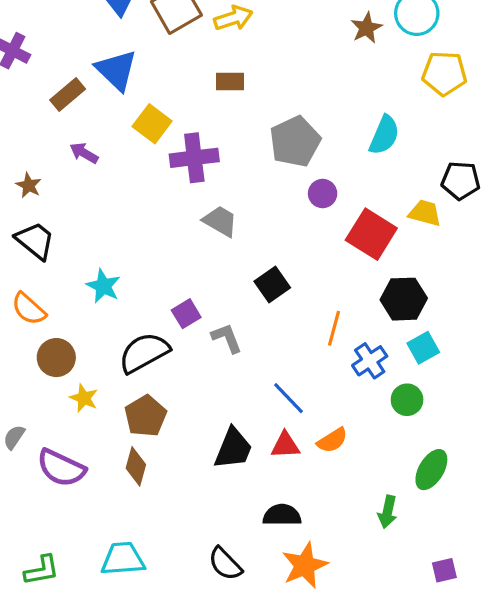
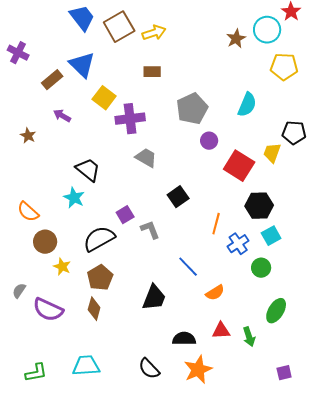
yellow trapezoid: (425, 213) -> (272, 153), turned -85
black trapezoid: (35, 241) -> (88, 170), moved
red triangle: (285, 445) -> (221, 331), moved
green arrow: (388, 512) -> (249, 337), turned -30

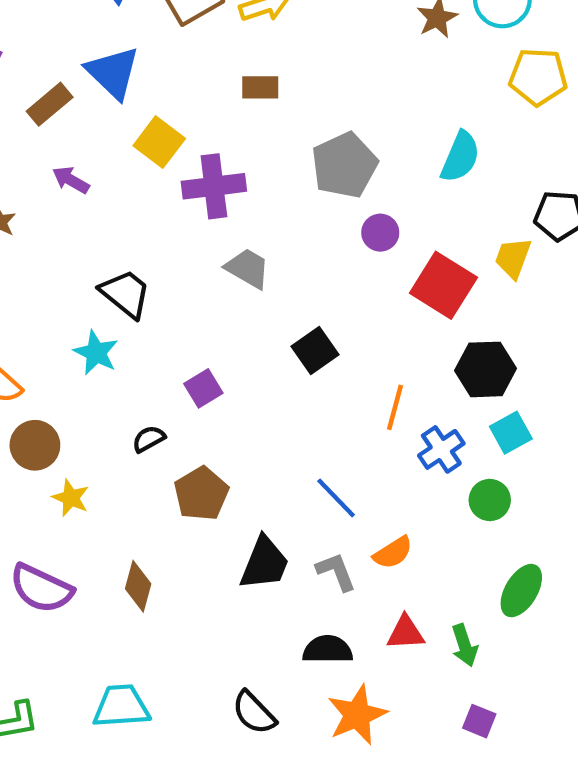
gray L-shape: (150, 230) -> (336, 572), moved
black semicircle: (99, 239) -> (149, 439), size x0.5
brown pentagon: (100, 278) -> (201, 494), moved
purple square: (284, 373) -> (479, 721), moved, turned 35

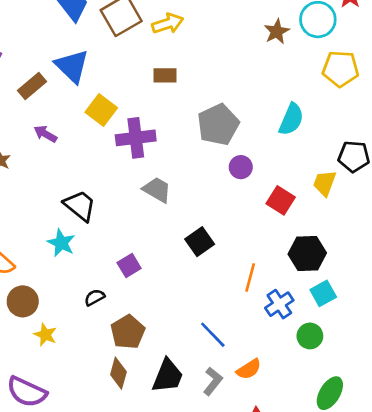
red square: (443, 285) -> (281, 200), size x0.7
gray L-shape: (336, 572) -> (213, 381), turned 60
brown diamond: (138, 586) -> (118, 373), moved

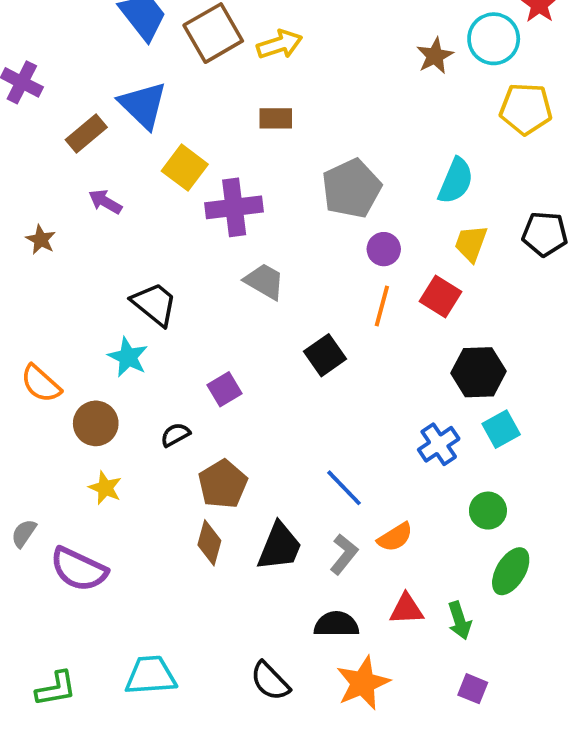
yellow trapezoid: (325, 183) -> (471, 243), moved
orange line: (250, 277) -> (382, 306), moved
brown circle: (23, 301) -> (96, 423), moved
green circle: (310, 336) -> (488, 511), moved

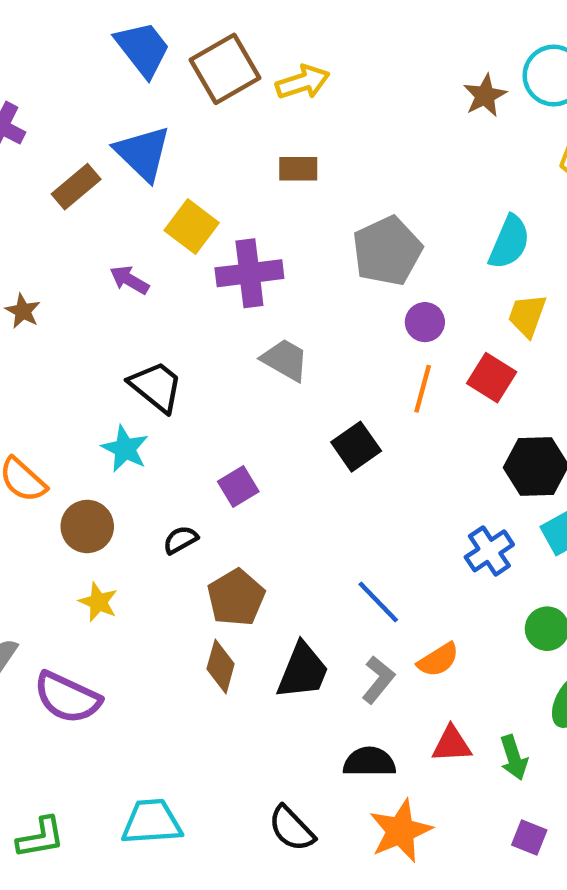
purple arrow: (105, 202) -> (129, 280), moved

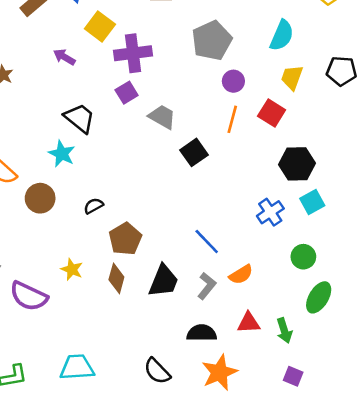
gray trapezoid: (285, 360) -> (162, 117), moved
purple square: (238, 486) -> (127, 93), moved
yellow star: (98, 602) -> (72, 269), moved

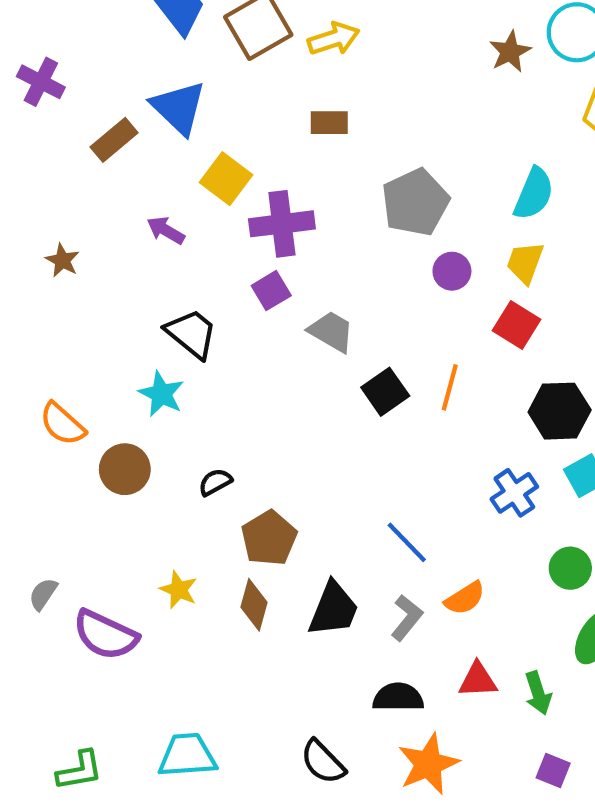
yellow trapezoid: (292, 77) -> (525, 263), moved
orange line: (232, 119) -> (450, 387), moved

